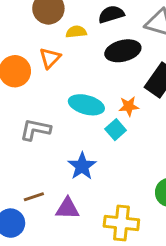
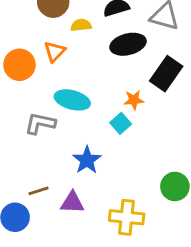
cyan ellipse: (86, 105) -> (72, 100), moved

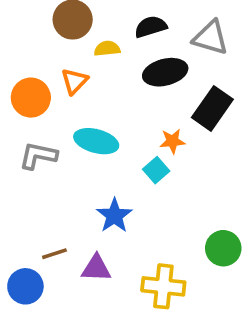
gray L-shape: (40, 123) -> (38, 156), moved

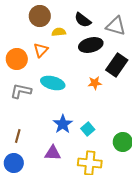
black semicircle: (151, 27) -> (83, 20), turned -126
cyan square: (156, 170) -> (88, 129), moved
brown line: (54, 254) -> (18, 136), moved, turned -56

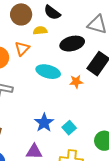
black semicircle: (83, 20) -> (52, 12), moved
cyan ellipse: (53, 83) -> (48, 72), moved

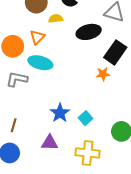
cyan ellipse: (48, 72) -> (40, 63), moved
orange star: (76, 82) -> (103, 74), moved

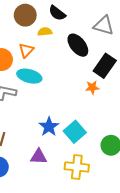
black ellipse: (89, 32) -> (78, 45), turned 65
cyan square: (86, 118) -> (75, 132), size x1.5

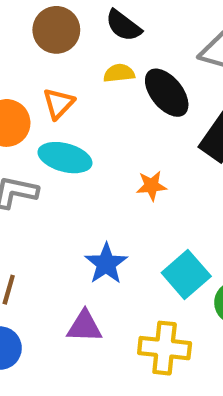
yellow semicircle: (45, 32) -> (119, 73), moved
orange star: (92, 87) -> (152, 186), moved
cyan square: (75, 132) -> (186, 274), moved

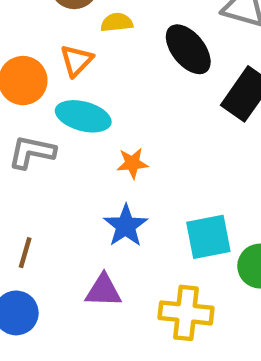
yellow semicircle: (119, 73) -> (117, 22), moved
orange star: (152, 186) -> (132, 163), moved
cyan square: (186, 274) -> (208, 237), turned 30

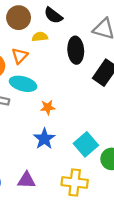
black ellipse: (188, 49) -> (76, 50), turned 35
cyan square: (208, 237) -> (86, 144), turned -30
purple triangle: (103, 291) -> (26, 180), moved

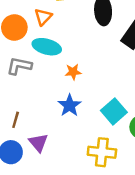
purple triangle: (26, 180) -> (38, 143), moved, turned 48

